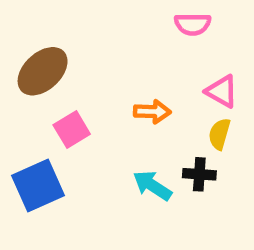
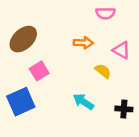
orange arrow: (152, 112) -> (83, 43), moved
yellow semicircle: (219, 134) -> (103, 71), moved, turned 112
black cross: (199, 174) -> (124, 109), moved

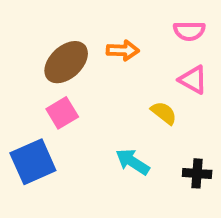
pink semicircle: (105, 13) -> (189, 31), moved
brown ellipse: (23, 39) -> (66, 62), moved
orange arrow: (83, 43) -> (123, 50), moved

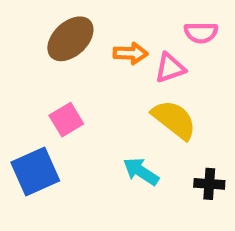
brown ellipse: (66, 62) -> (70, 39), moved
pink triangle: (193, 80) -> (170, 68), moved, turned -48
yellow semicircle: (164, 113) -> (174, 120), size x1.6

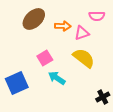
pink square: (66, 120) -> (45, 58), moved
cyan arrow: (141, 171) -> (57, 78), moved
black cross: (209, 184) -> (103, 97), moved, turned -32

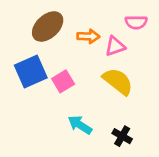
cyan arrow: (57, 78) -> (80, 125), moved
blue square: (17, 83) -> (31, 71), moved
black cross: (103, 97) -> (122, 136), moved, turned -32

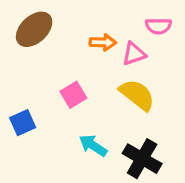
brown ellipse: (48, 26) -> (34, 29), moved
blue square: (31, 71) -> (23, 123), moved, size x0.7
black cross: (122, 136) -> (142, 159), size x1.6

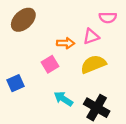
orange arrow: (103, 42) -> (66, 43), moved
yellow semicircle: (137, 95) -> (93, 64), turned -60

